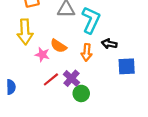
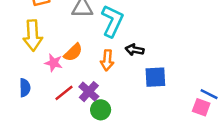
orange semicircle: (59, 46) -> (73, 52), turned -77
blue semicircle: (11, 87) -> (25, 88), moved

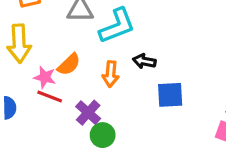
cyan L-shape: (112, 21) -> (117, 26), turned 44
red line: (64, 93) -> (50, 97), moved, turned 60

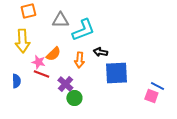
blue square: (170, 95) -> (116, 73), size x1.4

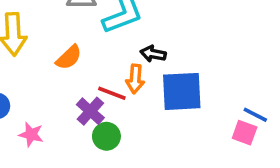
orange arrow: (79, 60) -> (135, 79), moved
pink star: (38, 62) -> (31, 134), moved
red line: (41, 74) -> (112, 93), moved

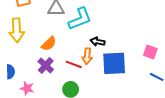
purple cross: (90, 111) -> (46, 65), moved
pink square: (245, 133) -> (150, 52), moved

